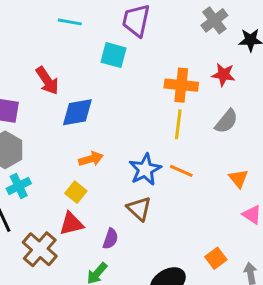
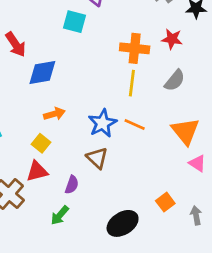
orange triangle: (238, 178) -> (185, 131), size x1.6

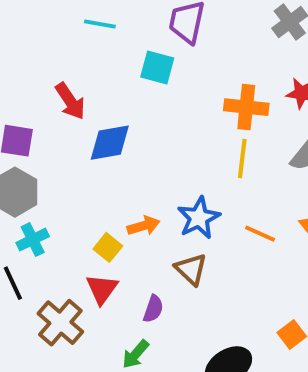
orange arrow: (54, 114) -> (143, 226), moved
orange line: (135, 125) -> (260, 234), moved
red triangle: (37, 171) -> (102, 289), turned -40

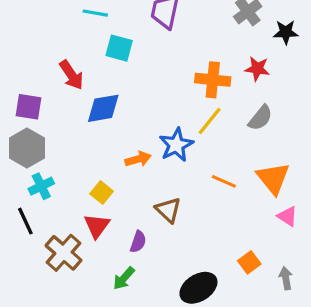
cyan square: (157, 67) -> (119, 48), moved
yellow line: (242, 158) -> (210, 121), turned 32
blue star: (199, 218) -> (176, 145), moved
orange arrow: (143, 226) -> (138, 159), moved

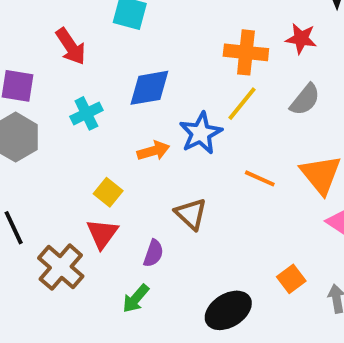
blue diamond: (103, 108) -> (149, 88), moved
cyan cross: (41, 186) -> (86, 113), moved

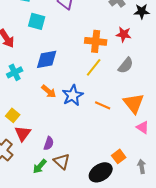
blue star: (201, 133) -> (73, 95), moved
orange arrow: (153, 151) -> (49, 91), turned 56
yellow square: (108, 192) -> (13, 115), moved
brown triangle: (191, 214) -> (62, 161), moved
black ellipse: (228, 310) -> (101, 172), moved

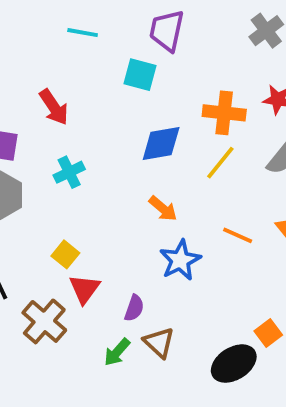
cyan square: (37, 21) -> (140, 75), moved
blue diamond: (47, 59) -> (161, 143), moved
orange arrow: (49, 91) -> (163, 209), moved
blue star: (73, 95) -> (180, 260), moved

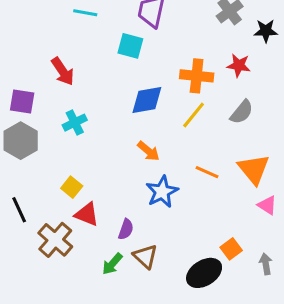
red triangle: (84, 289) -> (87, 214), turned -44

